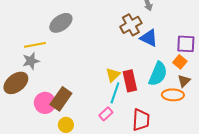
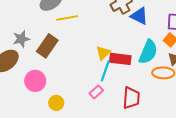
yellow line: (35, 45) -> (67, 18), moved
red rectangle: (130, 81) -> (120, 59), turned -70
brown rectangle: (61, 99) -> (47, 46), moved

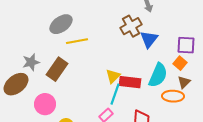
blue triangle: (139, 16) -> (149, 39), turned 42

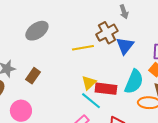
yellow line: (77, 41) -> (83, 48), moved
brown rectangle: (57, 69) -> (33, 76), size x0.7
cyan line: (115, 94) -> (91, 101), turned -70

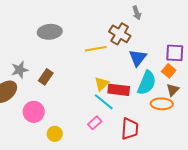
gray ellipse: (37, 31) -> (50, 32), turned 30
brown cross: (107, 33) -> (120, 34), turned -30
blue triangle: (125, 46) -> (138, 58), moved

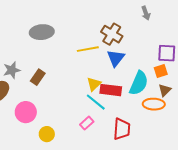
gray arrow: (137, 13) -> (146, 13), moved
blue triangle: (138, 58) -> (116, 58), moved
orange square: (169, 71) -> (161, 71), turned 32

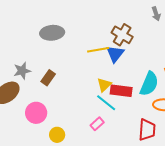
blue triangle: (116, 58) -> (115, 54), moved
red trapezoid: (122, 129) -> (147, 130), moved

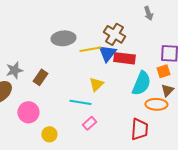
gray ellipse: (52, 33) -> (63, 38), moved
red rectangle: (121, 91) -> (124, 58), moved
cyan line: (106, 103) -> (80, 102), moved, turned -30

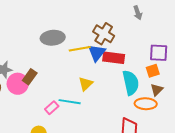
cyan semicircle: (141, 83) -> (131, 83), turned -35
pink circle: (28, 112) -> (18, 84), moved
pink rectangle: (89, 123) -> (52, 108), moved

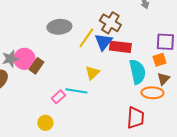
yellow line: (80, 49) -> (86, 38), turned -45
pink circle: (18, 84) -> (24, 59), moved

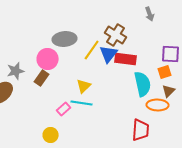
pink circle: (24, 59) -> (48, 59), moved
yellow triangle: (92, 73) -> (84, 86), moved

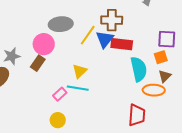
brown cross: (116, 35) -> (112, 20), turned -30
yellow circle: (51, 135) -> (58, 120), moved

